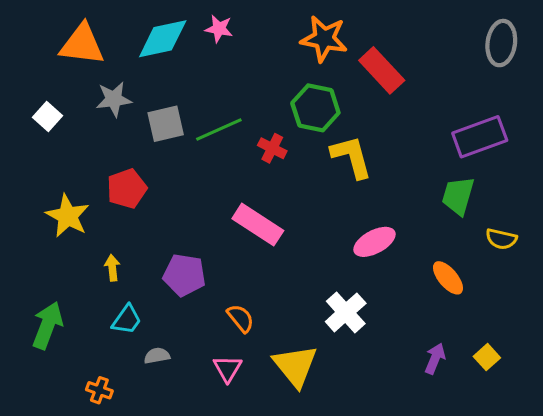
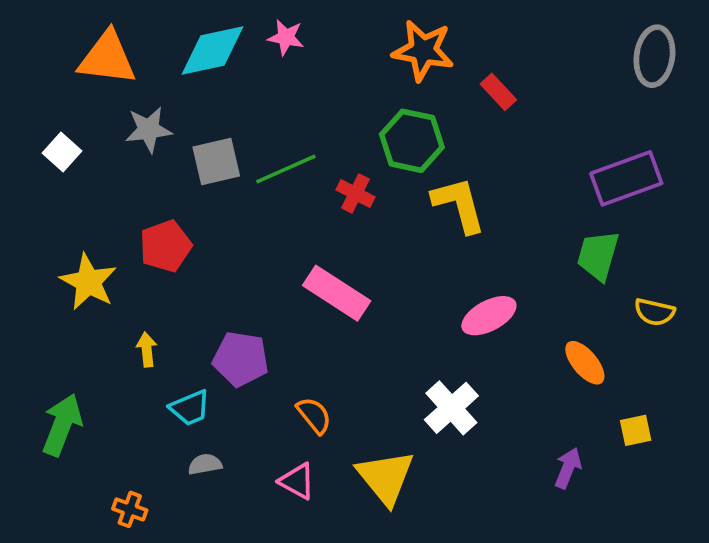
red rectangle: (382, 70) -> (498, 92), size x0.6
cyan trapezoid: (127, 320) -> (190, 408), moved, turned 32
yellow square: (487, 357) -> (636, 430), moved, turned 30
pink triangle: (228, 369) -> (297, 481), turned -32

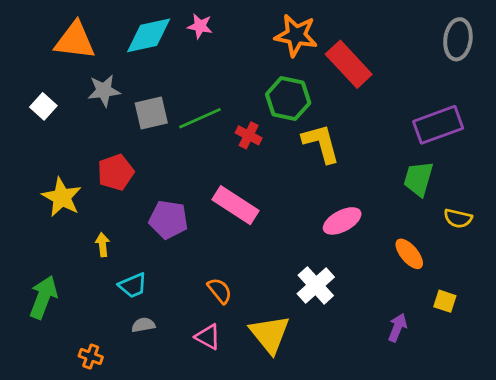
red rectangle: (498, 92) -> (349, 64), size x1.8
purple pentagon: (241, 359) -> (168, 220), moved
yellow square: (636, 430) -> (445, 301), turned 30

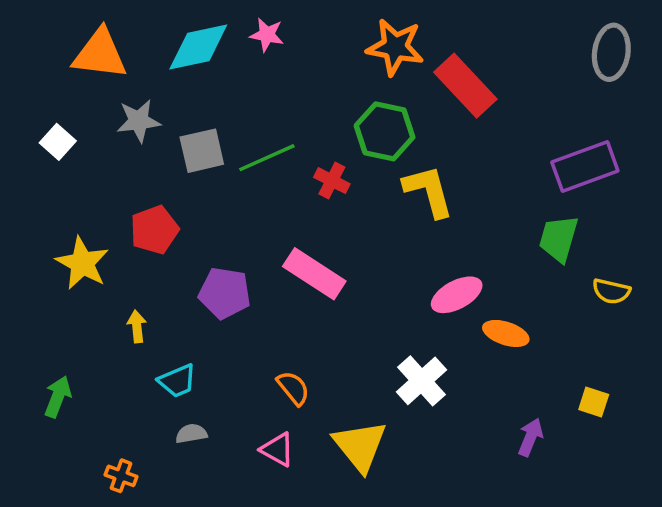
orange ellipse: (409, 254) -> (506, 333), moved, turned -32
green arrow: (43, 297) -> (58, 397), size x0.7

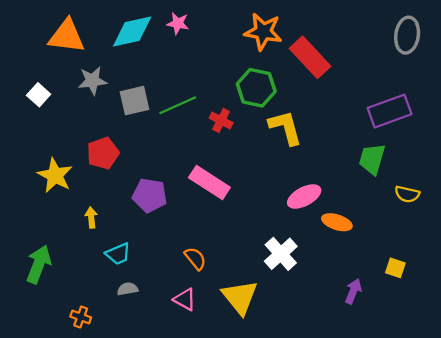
green arrow: (58, 397) -> (39, 264), size x1.4

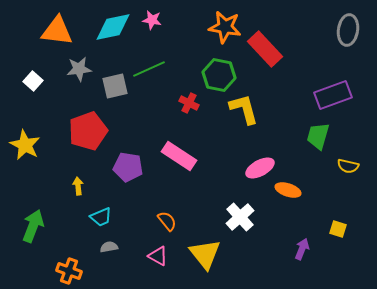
green line: (178, 105) -> (149, 69), moved
red pentagon: (103, 153) -> (88, 131), size x1.4
yellow star: (55, 175) -> (25, 145), moved
orange cross: (81, 317) -> (69, 271), size x1.4

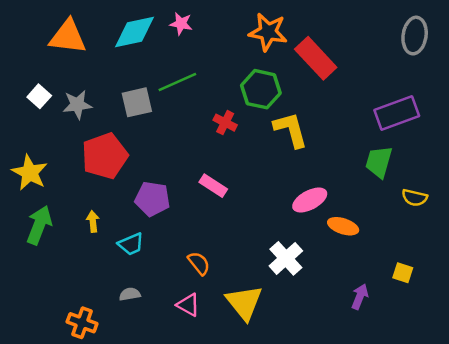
gray star: (79, 69) -> (77, 105), moved
pink rectangle: (179, 156) -> (213, 186), size x0.7
cyan trapezoid: (101, 217) -> (131, 244), moved
green arrow: (33, 226) -> (39, 225), moved

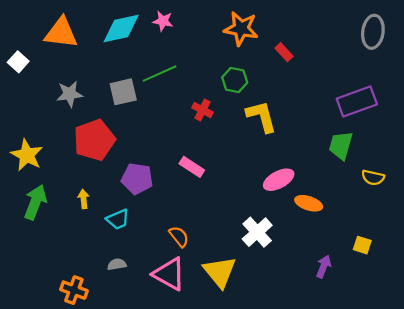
red rectangle: (316, 58) -> (284, 52), size x0.5
green hexagon: (261, 89) -> (235, 80), size x0.7
white square: (39, 96) -> (18, 62), moved
pink triangle: (188, 305) -> (169, 274), size x1.6

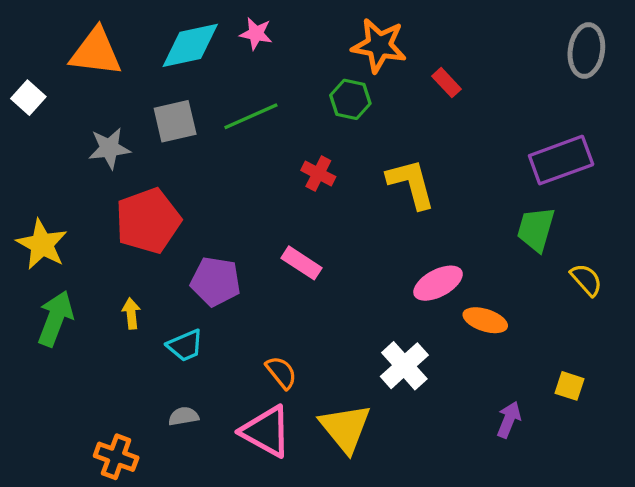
green hexagon: (235, 80) -> (350, 99), moved
gray square: (123, 92) -> (175, 121), moved
yellow semicircle: (373, 178) -> (586, 280), turned -145

